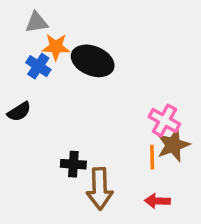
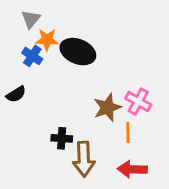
gray triangle: (37, 22) -> (31, 19), turned -42
brown star: (173, 145) -> (107, 107), moved
red arrow: (157, 201) -> (132, 169), size x1.4

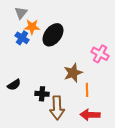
black ellipse: (78, 52) -> (53, 35), turned -75
black semicircle: (16, 94) -> (14, 85), moved
pink cross: (138, 102) -> (100, 54), moved

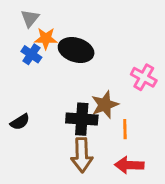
black ellipse: (53, 35) -> (76, 50), turned 70
black cross: (42, 94) -> (82, 119), moved, size x1.5

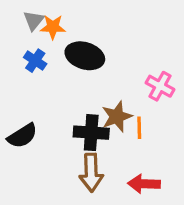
orange star: (46, 38) -> (53, 27), moved
black semicircle: (20, 122) -> (22, 136), size x1.4
orange line: (125, 129) -> (139, 128), moved

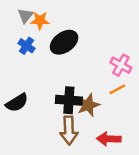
black ellipse: (85, 56) -> (64, 42), turned -52
brown star: (117, 117) -> (88, 105), moved
orange line: (139, 128) -> (117, 89), moved, turned 63

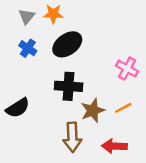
orange star: (40, 20) -> (53, 14), moved
orange line: (117, 89) -> (123, 108), moved
black cross: (69, 100) -> (69, 86), moved

